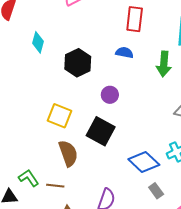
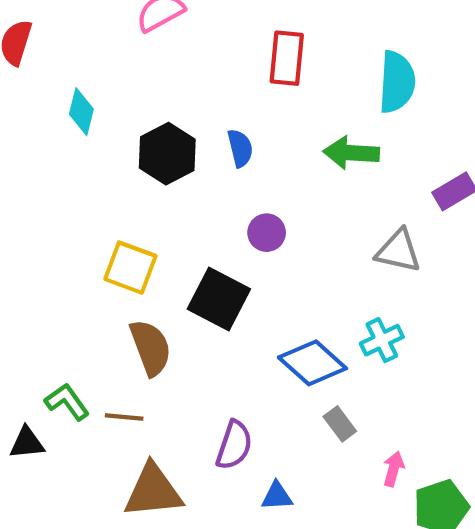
blue semicircle: (124, 53) -> (240, 148), moved, turned 66
green arrow: (164, 64) -> (351, 153), turned 90
purple circle: (110, 95) -> (267, 233), moved

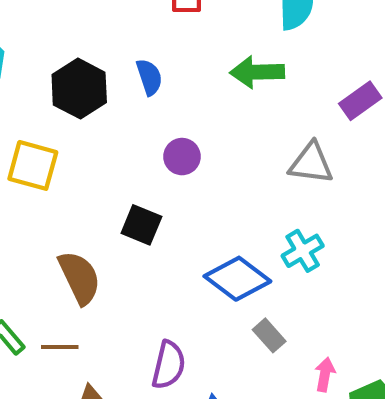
yellow square: (130, 268) -> (33, 165), moved
black square: (219, 299) -> (141, 225), size x0.7

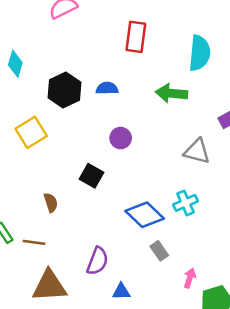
blue semicircle: (149, 77) -> (107, 88), turned -80
yellow square: (33, 165) -> (31, 132), turned 36
brown semicircle: (79, 278) -> (51, 203), size x0.6

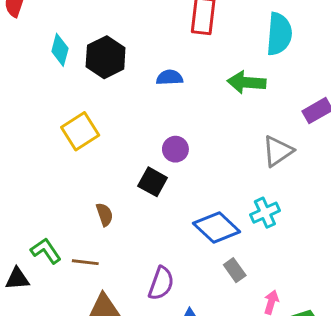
black hexagon: (64, 90) -> (106, 57), moved
purple circle: (121, 138) -> (175, 149), moved
gray triangle: (197, 151) -> (278, 151), turned -48

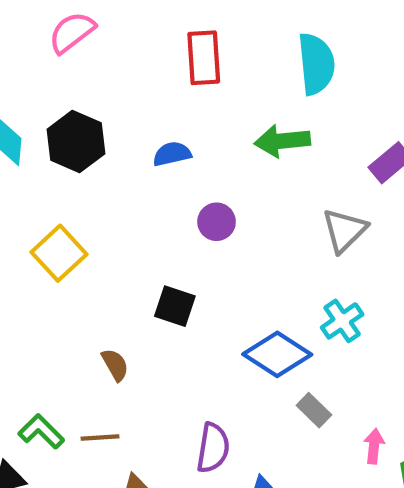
purple circle: (175, 149) -> (217, 222), moved

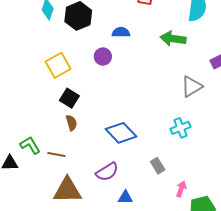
purple circle: (217, 222) -> (103, 57), moved
black square: (175, 306) -> (69, 98), moved
blue diamond: (277, 354) -> (121, 133), moved
purple semicircle: (213, 448) -> (107, 172), turned 35

